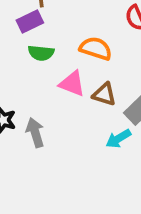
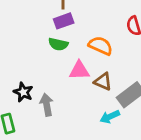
purple rectangle: (30, 22) -> (64, 21), moved
pink triangle: (72, 84) -> (79, 70), turned -30

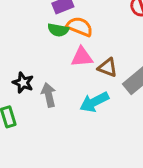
orange semicircle: (101, 46) -> (80, 27), moved
cyan arrow: (110, 117) -> (94, 102), moved, size x1.4

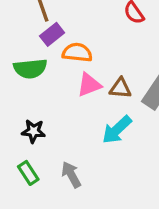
green semicircle: (58, 30) -> (30, 69), moved, size x1.4
gray arrow: (49, 95) -> (71, 175), moved

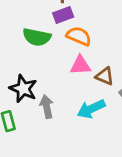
black star: (33, 131) -> (23, 89), size x1.4
gray arrow: (71, 175) -> (47, 107), moved

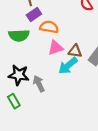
cyan arrow: (91, 109) -> (68, 66), moved

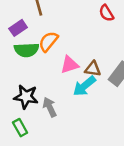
purple rectangle: (34, 15) -> (18, 28), moved
orange semicircle: (49, 27) -> (48, 41), moved, turned -60

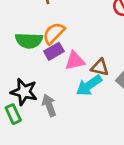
purple rectangle: (18, 28) -> (54, 51), moved
green rectangle: (20, 128) -> (13, 114), moved

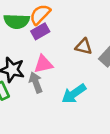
pink triangle: (75, 61) -> (43, 64), moved
cyan arrow: (89, 85) -> (74, 94), moved

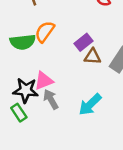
purple rectangle: (40, 31) -> (83, 42), moved
pink triangle: (43, 64) -> (44, 81), moved

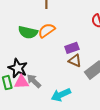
pink triangle: (44, 81) -> (22, 82), moved
gray arrow: (51, 99) -> (34, 81), turned -35

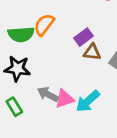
black star: (18, 68) -> (17, 69), moved
pink triangle: (22, 82) -> (65, 99), moved

